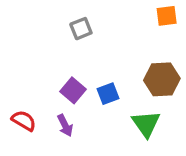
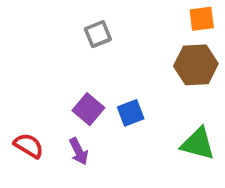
brown hexagon: (162, 79) -> (196, 65), moved
green triangle: (146, 124) -> (198, 144), moved, turned -40

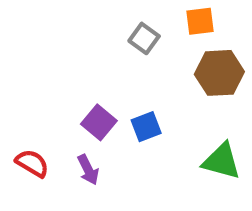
orange square: (202, 19) -> (200, 21), moved
gray square: (98, 34) -> (144, 38), moved, turned -32

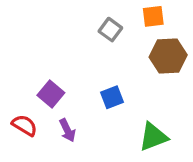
purple square: (99, 122) -> (51, 94), moved
green triangle: (222, 161) -> (153, 137), moved, turned -36

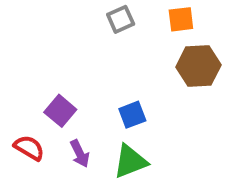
gray square: (110, 30) -> (121, 19), moved, turned 30
green triangle: (153, 137) -> (130, 161), moved

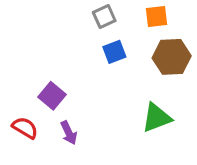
blue square: (132, 115) -> (114, 52), moved
green triangle: (130, 161) -> (156, 118), moved

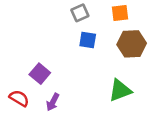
blue square: (114, 52) -> (88, 40), turned 30
purple arrow: (69, 133) -> (53, 102), turned 54

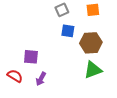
brown hexagon: (132, 44) -> (91, 43), moved
purple square: (40, 74) -> (31, 57), turned -35

